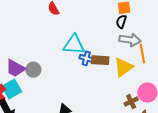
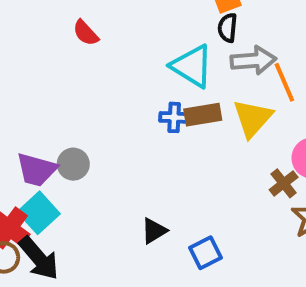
cyan triangle: (74, 45) -> (192, 66), moved, turned 40

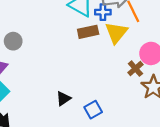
blue cross: (174, 117) -> (103, 12), moved
gray circle: (73, 164) -> (13, 41), moved

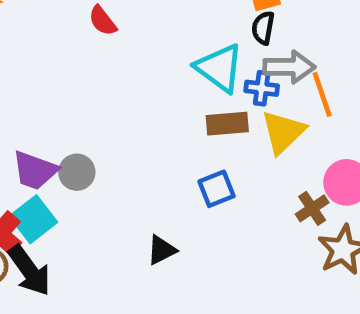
gray circle: (13, 41) -> (77, 172), moved
blue square: (93, 110) -> (217, 189), moved

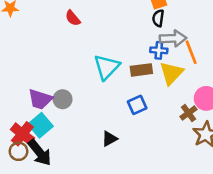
cyan triangle: (219, 68) -> (107, 67), moved, turned 40

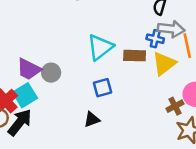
blue square: (137, 105) -> (102, 88), moved
black arrow: (40, 153) -> (20, 122), turned -112

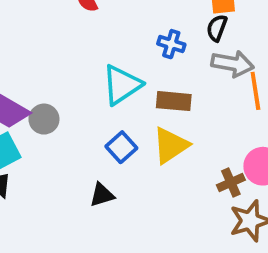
blue cross: (155, 39) -> (171, 44), moved
yellow triangle: (164, 64) -> (170, 145), moved
blue square: (102, 88) -> (121, 147), turned -30

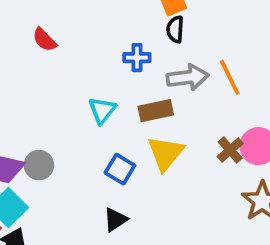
gray arrow: (233, 64) -> (188, 77), moved
cyan triangle: (122, 85) -> (102, 110), size x0.7
brown cross: (231, 183) -> (230, 150), moved

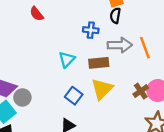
gray circle: (39, 165) -> (22, 97), moved

